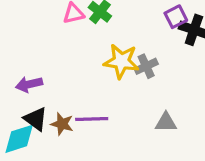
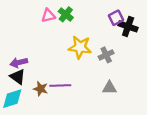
gray cross: (146, 66) -> (106, 55), moved
black triangle: (36, 119) -> (18, 77), moved

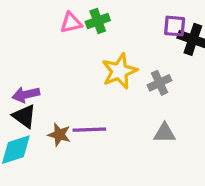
green cross: (66, 14) -> (98, 21), turned 32
purple square: (116, 18) -> (175, 26), turned 32
yellow star: (80, 47) -> (119, 71), turned -30

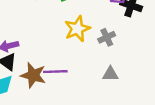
brown star: (59, 135) -> (33, 75), size x1.5

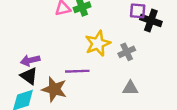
purple line: (55, 72) -> (77, 71), moved

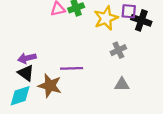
yellow star: (98, 43) -> (106, 18), moved

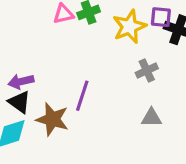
purple line: (72, 68) -> (82, 96), turned -70

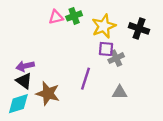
purple square: (161, 17) -> (106, 49), moved
purple line: (82, 96) -> (85, 79), moved

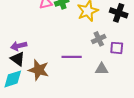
purple square: (106, 49) -> (117, 48), moved
purple line: (85, 79) -> (72, 57), turned 72

